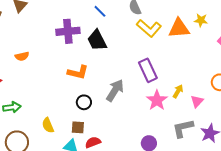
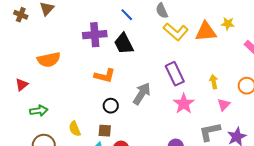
orange semicircle: (22, 56) -> (49, 60), size x1.6
yellow arrow: (178, 91) -> (214, 82), moved, turned -40

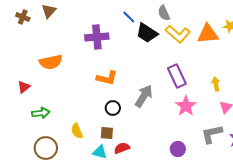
black trapezoid: (124, 44) -> (147, 33), moved, turned -30

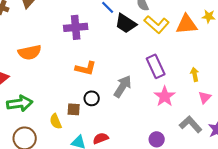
green arrow: (41, 113) -> (20, 103), size x1.4
brown square: (107, 133) -> (74, 109), moved
gray L-shape: (212, 134) -> (191, 124), turned 60

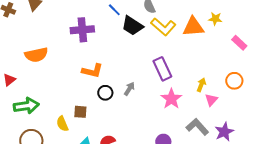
yellow arrow: (195, 74) -> (201, 85), moved, turned 32
gray arrow: (123, 86) -> (129, 89), size x0.6
black circle: (92, 98) -> (105, 93), moved

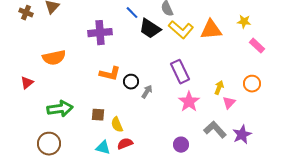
yellow star: (215, 19) -> (244, 22), moved
black circle: (105, 93) -> (131, 82), moved
green arrow: (26, 106) -> (60, 109), moved
yellow semicircle: (62, 124) -> (117, 125), moved

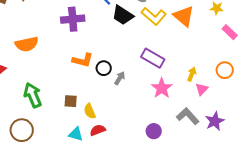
orange triangle: (211, 30) -> (184, 16), turned 45
purple rectangle: (180, 72) -> (153, 58), turned -35
green arrow: (60, 109) -> (33, 95), turned -105

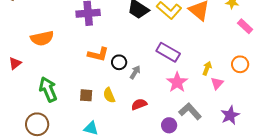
yellow semicircle: (90, 111) -> (109, 95), moved
gray L-shape: (188, 116) -> (190, 111), moved
red semicircle: (98, 130) -> (139, 104), moved

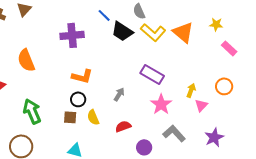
orange semicircle: (42, 38) -> (26, 60), turned 80
black circle: (119, 62) -> (78, 99), moved
purple circle: (169, 125) -> (144, 147), moved

